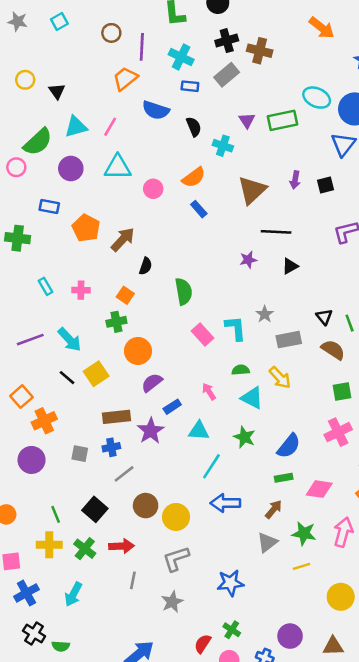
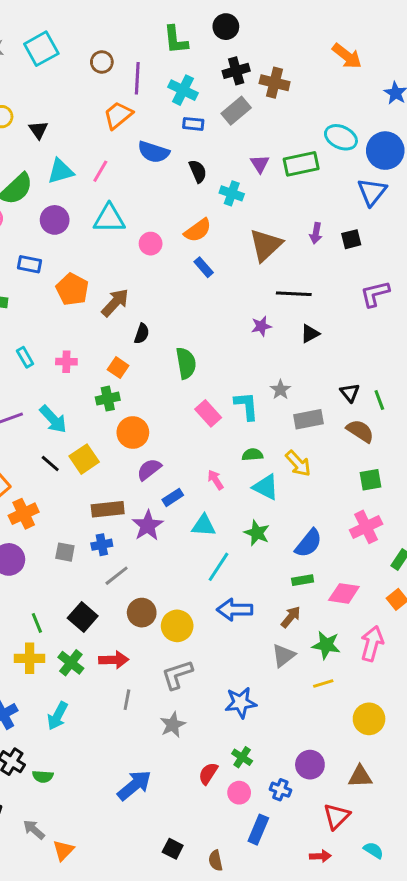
cyan square: (59, 22) -> (41, 49), size x1.6

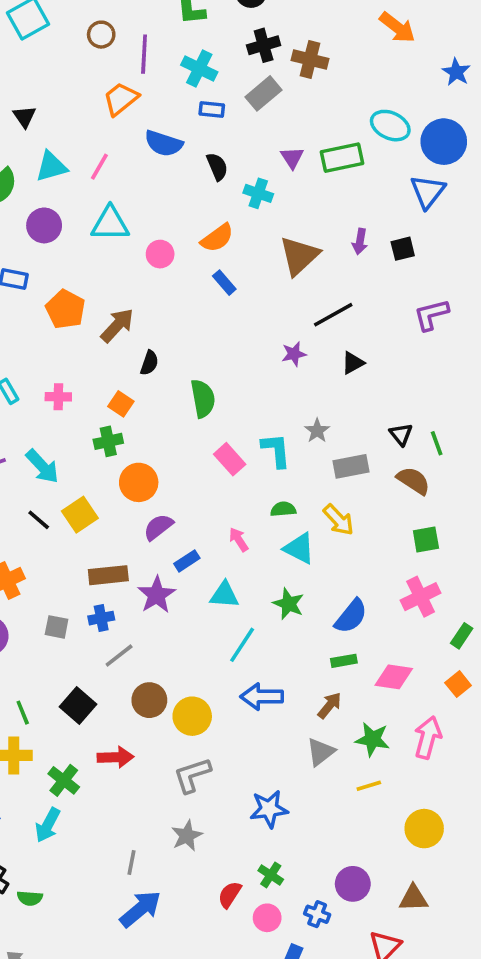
black line: (294, 294) -> (333, 315), turned -32
green cross: (71, 663) -> (64, 780), moved
gray line: (127, 700) -> (132, 862), moved

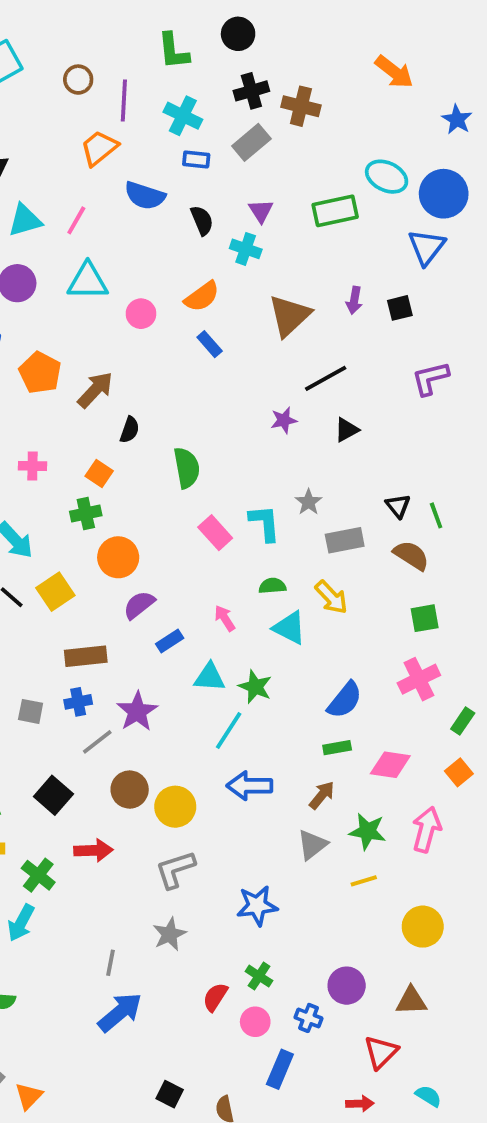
purple triangle: (292, 158) -> (261, 211), moved
purple star: (156, 595) -> (137, 711), moved
green star: (289, 604) -> (255, 687), moved

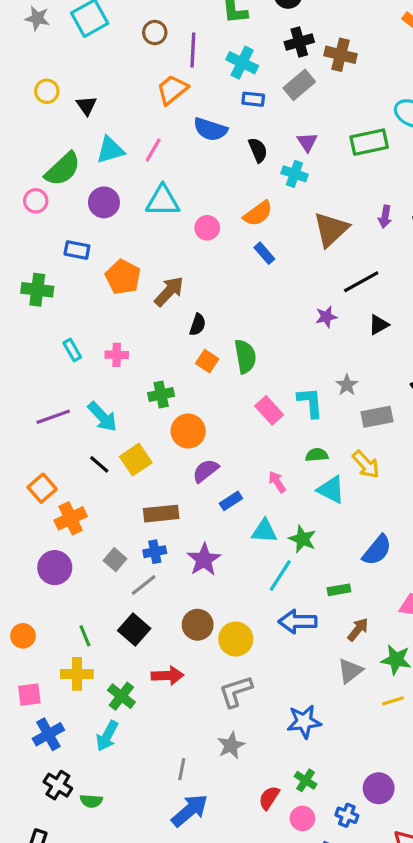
orange square: (99, 474) -> (207, 361), moved
gray square: (31, 711) -> (115, 560), turned 30
gray line: (97, 742) -> (144, 585), moved
green rectangle: (337, 748) -> (339, 590), moved

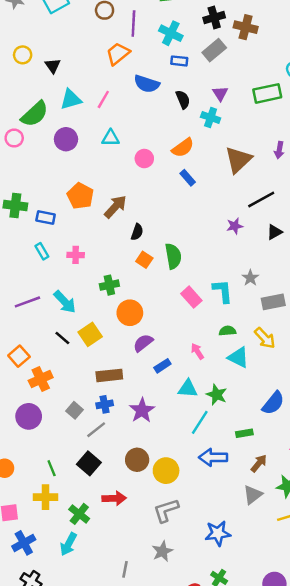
cyan triangle: (163, 201) -> (111, 138), size x0.7
blue rectangle: (77, 250) -> (46, 218), moved

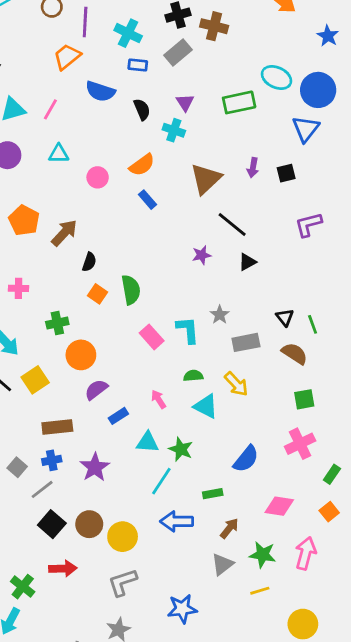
black line: (261, 199) -> (232, 225), turned 68
black square: (89, 463) -> (52, 524), moved

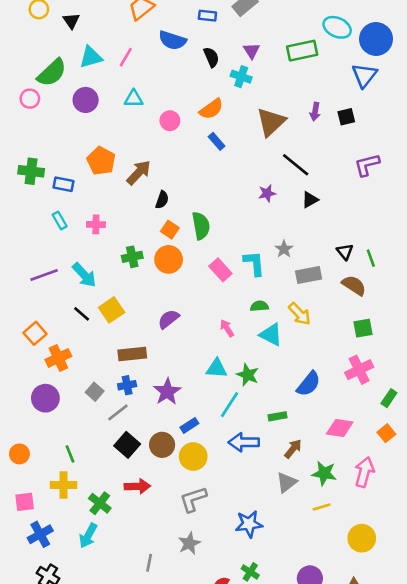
orange circle: (81, 355) -> (169, 259), moved
blue rectangle: (118, 416) -> (189, 425), moved

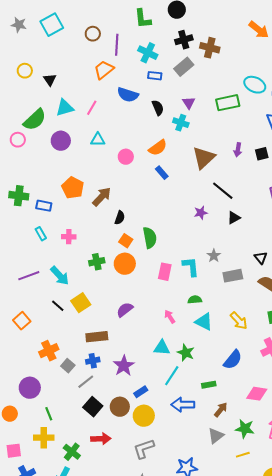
pink rectangle: (220, 270) -> (165, 272), turned 54
yellow arrow: (300, 314) -> (239, 321), moved
orange cross: (58, 358) -> (49, 351), moved
purple circle: (45, 398) -> (30, 388), moved

